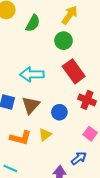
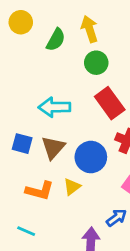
yellow arrow: (70, 15) -> (90, 29), moved, turned -54
blue circle: (59, 112) -> (91, 157), size x1.5

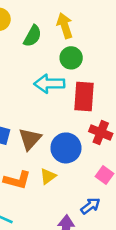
red rectangle: (110, 103) -> (84, 96), turned 40
cyan arrow: (54, 107) -> (49, 84), moved

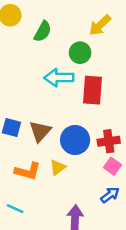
yellow arrow: (65, 26) -> (100, 25), moved, turned -115
red cross: (101, 133) -> (109, 141), moved, turned -30
blue arrow: (90, 206) -> (110, 195), moved

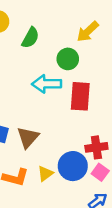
blue circle: (75, 140) -> (73, 166), moved

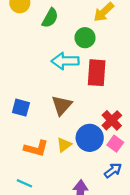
brown triangle: (28, 137) -> (62, 105), moved
red cross: (96, 147) -> (112, 120), turned -36

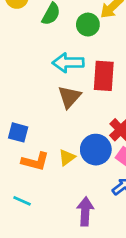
green circle: (85, 38) -> (88, 25), moved
brown triangle: (62, 105) -> (69, 97), moved
blue square: (21, 108) -> (18, 132), moved

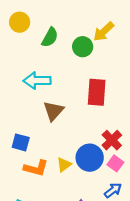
cyan arrow: (68, 63) -> (37, 81), moved
brown triangle: (69, 97) -> (53, 111), moved

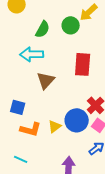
green semicircle: (50, 37) -> (43, 29), moved

